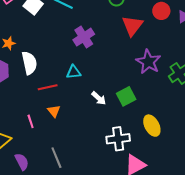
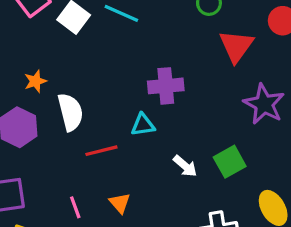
purple cross: (84, 37) -> (166, 86), moved, turned 30
orange triangle: (54, 111) -> (120, 203), moved

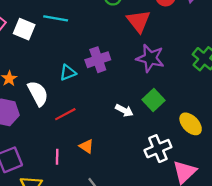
purple star: (264, 104) -> (150, 58), moved
cyan triangle: (143, 125) -> (68, 73), moved
pink line: (75, 207) -> (57, 157), turned 35

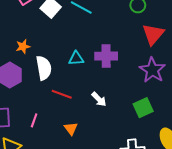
white arrow: (124, 110) -> (99, 99), moved
red line: (65, 114) -> (62, 94), turned 30
pink line: (57, 157) -> (34, 120), moved

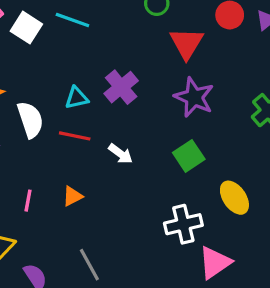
purple cross: (106, 56) -> (121, 87), turned -30
red line: (62, 94) -> (75, 136), moved
orange triangle: (71, 129) -> (73, 196), moved, turned 48

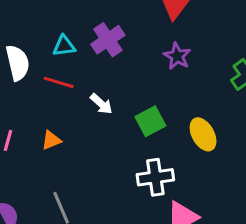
purple star: (194, 97) -> (177, 56), size x0.7
green square: (189, 156) -> (150, 121), moved
yellow ellipse: (234, 198) -> (203, 134), moved

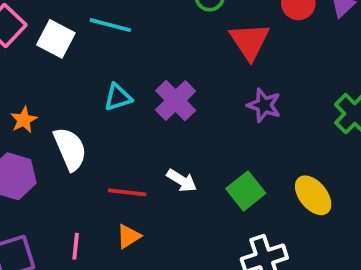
cyan triangle: (64, 46) -> (118, 97), moved
red line: (59, 82) -> (127, 192), moved

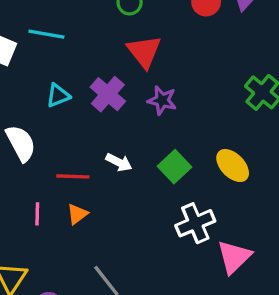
red triangle: (250, 41) -> (144, 52), moved
purple star: (264, 105) -> (162, 100), moved
pink line: (76, 246) -> (37, 214), moved

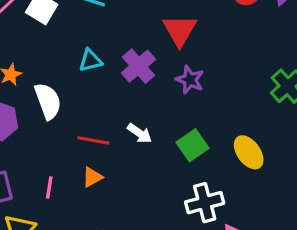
pink line: (37, 214) -> (49, 187), moved

